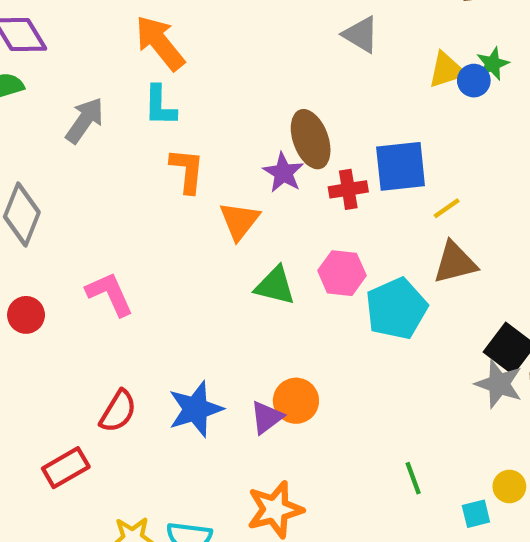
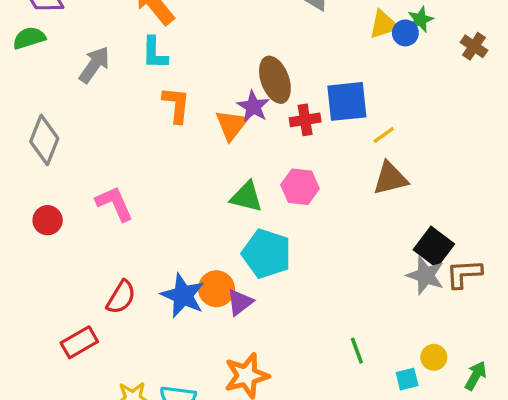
orange triangle: (239, 221) -> (231, 125), moved
cyan pentagon: (396, 309) -> (267, 254), moved, turned -30
orange circle: (296, 401) -> (216, 289), moved
blue star: (196, 409) -> (183, 295), turned -30

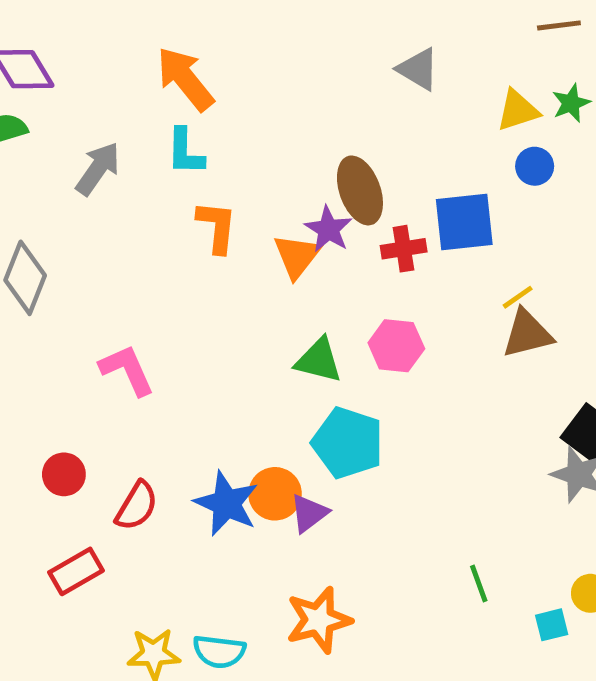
blue circle: (405, 33) -> (535, 166), moved
yellow line: (384, 135) -> (518, 297), moved
red circle: (48, 220) -> (64, 474), moved

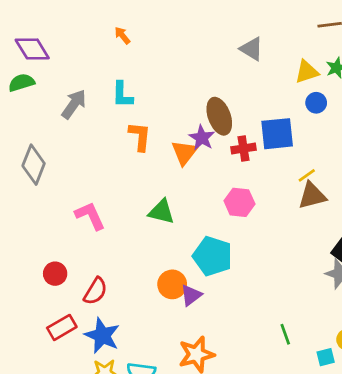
orange arrow: (185, 79) -> (122, 35), moved, size x0.5
green triangle: (319, 360) -> (161, 212), moved
blue star: (226, 503) -> (102, 336), moved

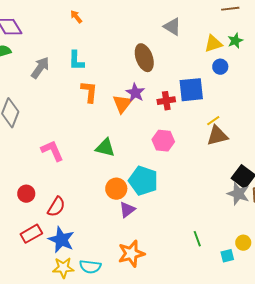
brown ellipse: (219, 116) -> (144, 58), moved
orange circle: (172, 284) -> (116, 189), moved

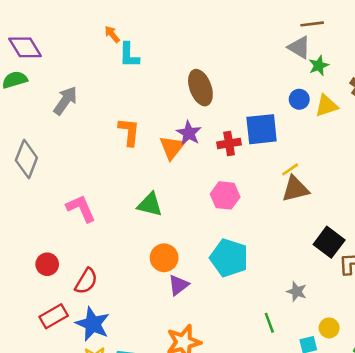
gray triangle: (172, 27) -> (299, 47), moved
yellow triangle: (213, 44) -> (326, 106), moved
cyan L-shape: (76, 61) -> (129, 55), moved
cyan pentagon: (143, 181) -> (229, 258), moved
gray star: (238, 194) -> (297, 292), moved, size x0.7

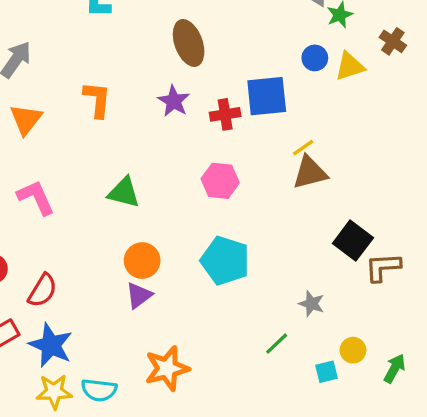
orange triangle: (172, 147) -> (26, 119), moved
purple triangle: (178, 285) -> (139, 295), moved
green line: (269, 323) -> (277, 344), turned 66

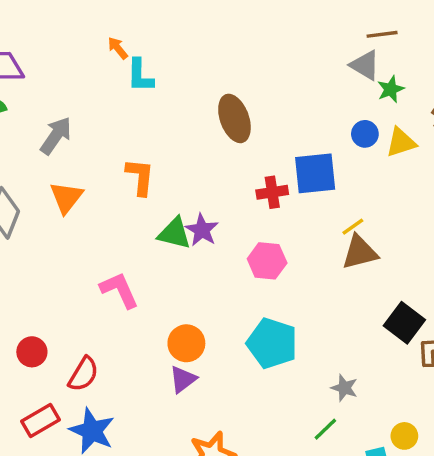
purple star: (174, 101) -> (202, 230), moved
green triangle: (124, 192) -> (174, 233), moved
pink L-shape: (36, 197) -> (119, 290), moved
gray star: (311, 304) -> (344, 388), moved

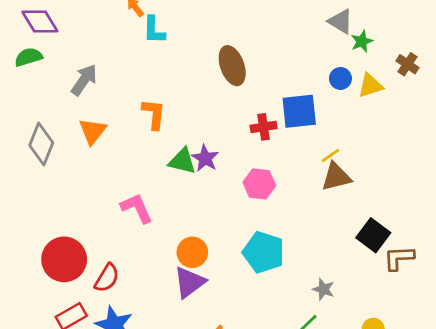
red circle: (32, 352) -> (64, 259), size x1.8
purple triangle: (183, 379) -> (189, 282), size x1.4

